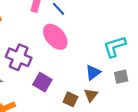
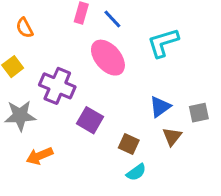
cyan L-shape: (115, 47) -> (163, 43), moved
brown triangle: (91, 95) -> (172, 137), moved

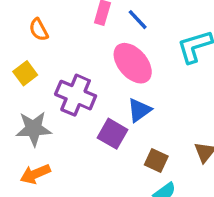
blue triangle: (160, 107) -> (139, 110), moved
orange arrow: (39, 156) -> (35, 174), moved

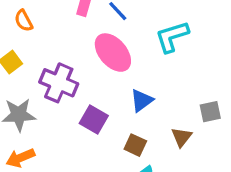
blue triangle: (139, 110) -> (142, 100), moved

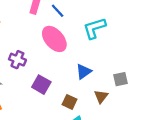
purple cross: (59, 83) -> (17, 60), size x0.7
blue triangle: (142, 100) -> (84, 72), moved

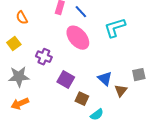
blue triangle: (84, 72) -> (105, 79), moved, turned -42
brown square: (70, 102) -> (82, 99), moved

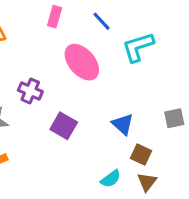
blue line: (81, 12) -> (102, 21), moved
brown triangle: (121, 91) -> (147, 182), moved
brown square: (82, 99) -> (141, 155), moved

